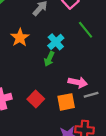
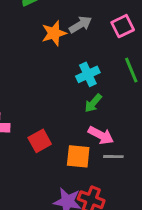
orange star: (20, 38) -> (54, 33), moved
green arrow: (49, 59) -> (93, 103), moved

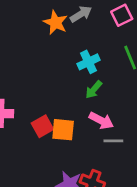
orange star: (54, 33) -> (56, 23), turned -30
orange square: (78, 156) -> (63, 130), moved

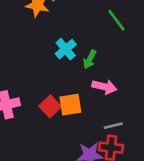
cyan cross: (88, 62) -> (66, 49), moved
gray line: (113, 141) -> (113, 126), moved

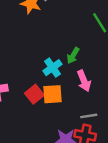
cyan cross: (66, 49) -> (53, 68), moved
pink arrow: (104, 87) -> (84, 81), turned 50

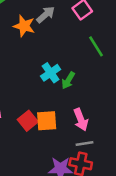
cyan cross: (53, 68) -> (51, 73), moved
pink arrow: (84, 81) -> (81, 120), moved

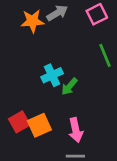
orange star: (24, 26) -> (32, 21), turned -30
orange square: (47, 121) -> (39, 125), turned -30

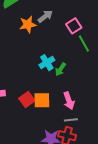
pink square: (97, 14) -> (74, 26), moved
orange square: (39, 125) -> (42, 100), turned 30

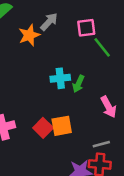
pink square: (74, 26) -> (86, 28), turned 35
cyan cross: (47, 63) -> (60, 78), turned 35
pink arrow: (69, 101) -> (109, 107), moved

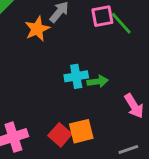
green line: (102, 47) -> (121, 23), moved
green arrow: (78, 84) -> (98, 81), turned -119

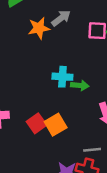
orange square: (81, 131) -> (56, 125), turned -30

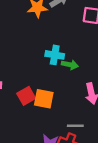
orange square: (56, 125) -> (44, 99), turned 36

